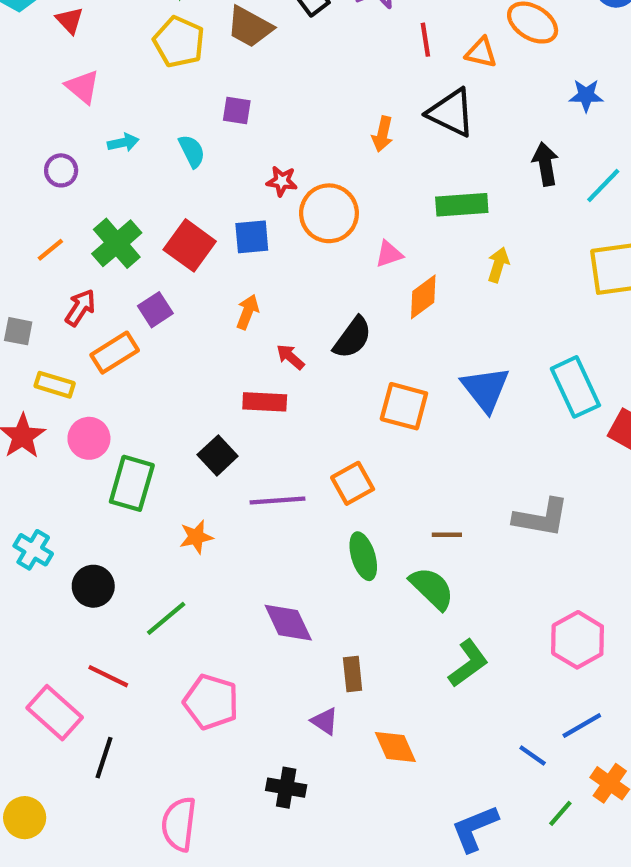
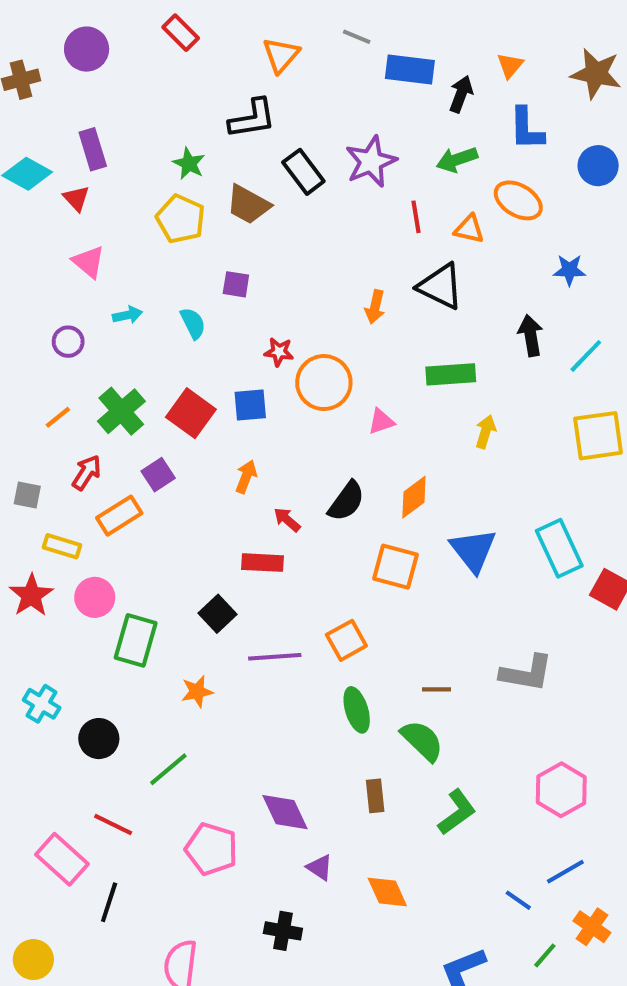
orange diamond: (423, 297) -> (414, 497), moved
purple diamond: (288, 623) -> (285, 812), moved
brown rectangle: (353, 674) -> (375, 796), moved

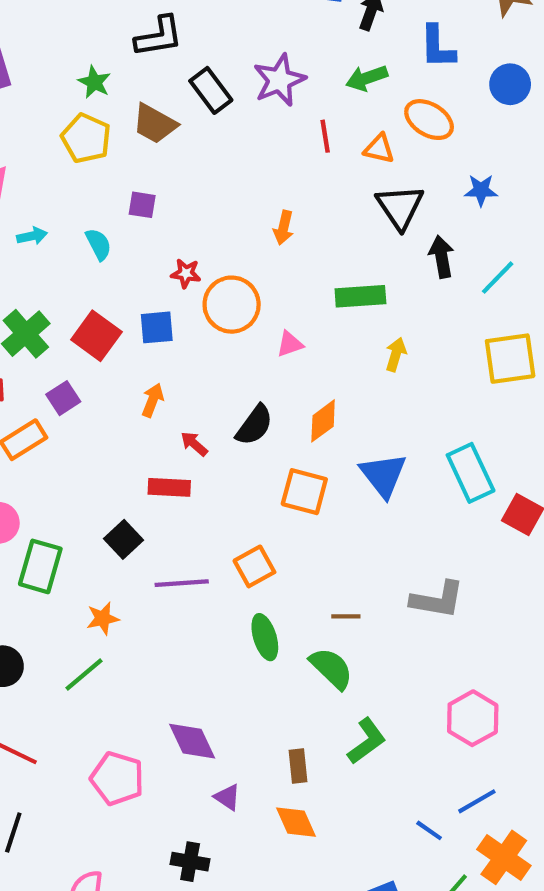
black triangle: (441, 286) -> (400, 207), moved, turned 30
green line: (168, 769) -> (84, 675), moved
brown rectangle: (375, 796) -> (298, 766), moved
orange cross: (592, 927) -> (504, 857), size x1.4

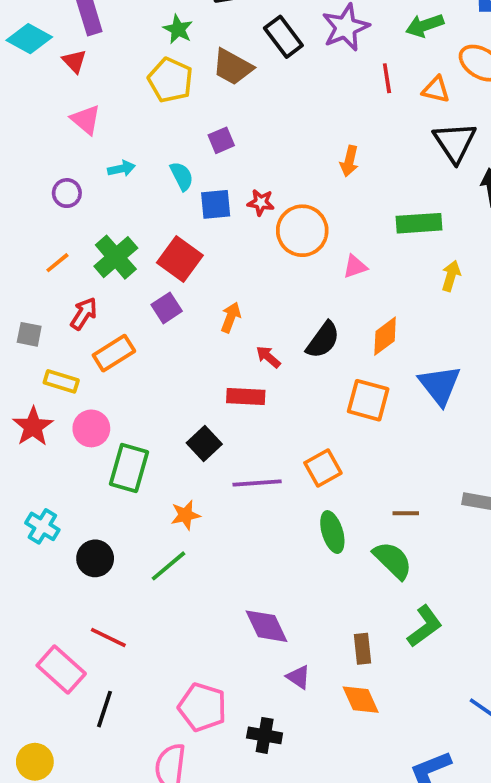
purple square: (142, 205) -> (221, 140), turned -32
blue square: (157, 327) -> (216, 204), moved
purple square: (63, 398) -> (167, 308), moved
pink pentagon: (117, 778) -> (202, 707), moved

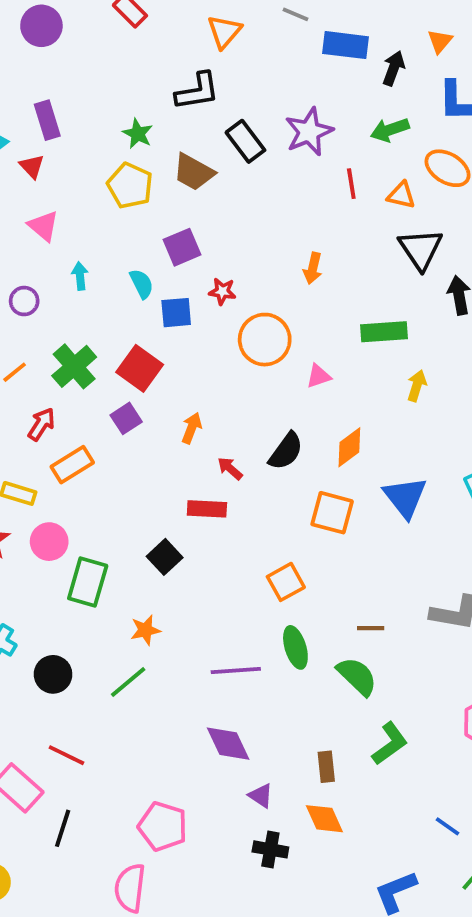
purple square: (221, 140) -> (182, 247), size x1.4
cyan arrow: (121, 169) -> (80, 276), turned -84
red star: (261, 202) -> (222, 291), moved
purple line: (257, 483) -> (236, 671), moved
black cross: (265, 735) -> (270, 849), moved

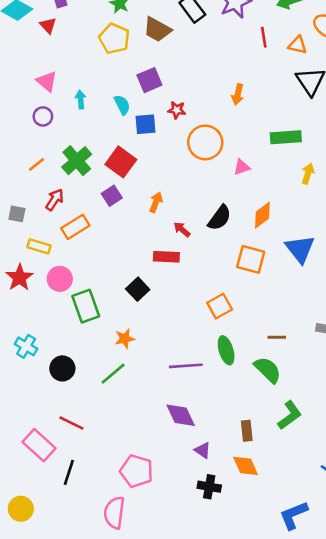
pink triangle: (43, 226) -> (47, 81), moved
green rectangle: (88, 582) -> (86, 306), turned -36

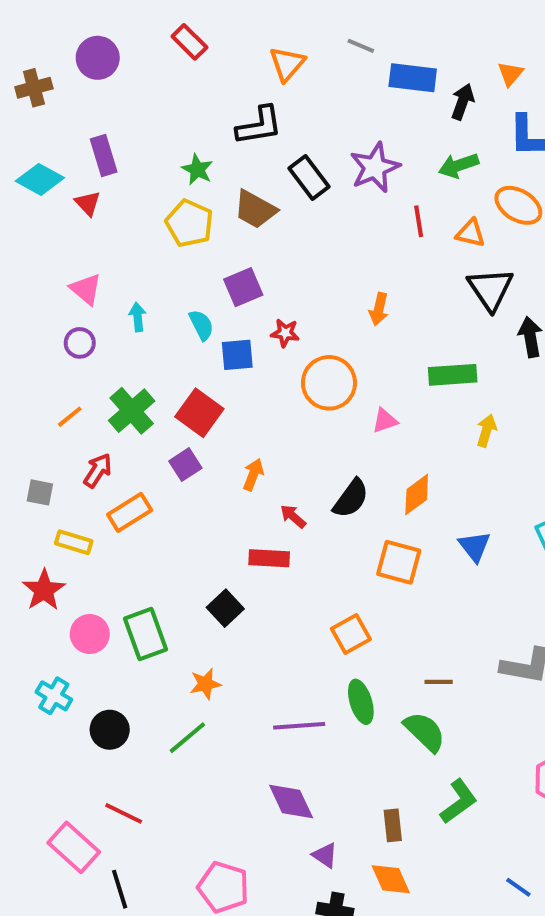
blue triangle: (300, 249) -> (475, 546), size x0.7
pink circle: (60, 279) -> (90, 634), moved
black line: (69, 472) -> (120, 889), turned -35

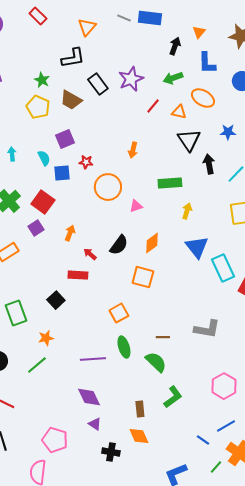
blue rectangle: (413, 78) -> (150, 18), moved
red line: (419, 221) -> (153, 106), turned 49
blue triangle: (475, 546) -> (197, 247), moved, size x1.4
purple triangle: (325, 855) -> (95, 424), moved

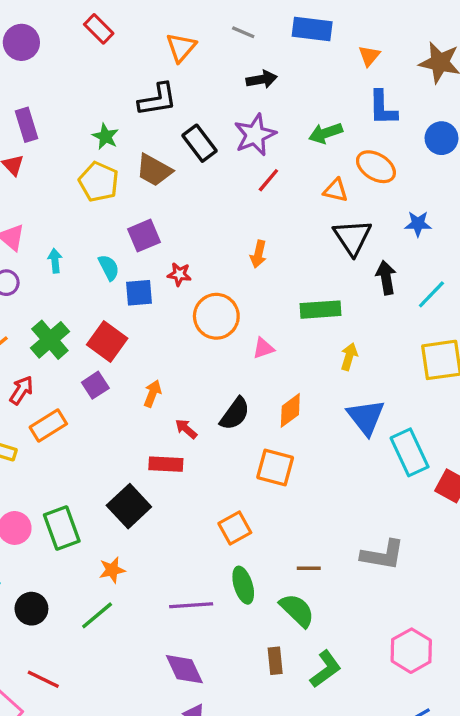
blue rectangle: (150, 18) -> (312, 29), moved
black arrow: (175, 46) -> (262, 79), moved, turned 60
red line: (153, 106) -> (268, 180), moved
black square: (56, 300) -> (129, 506), size x1.4
brown rectangle: (140, 409) -> (275, 661), moved

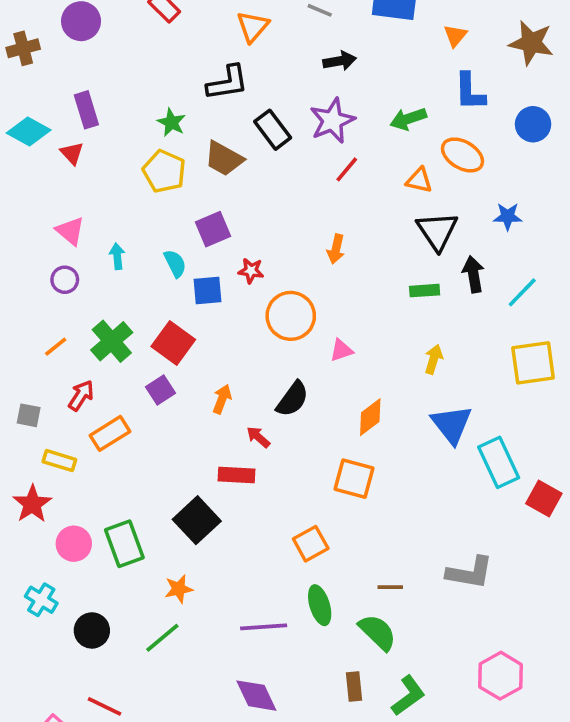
green rectangle: (321, 310) -> (425, 291), moved, size x0.7
black semicircle: (235, 414) -> (293, 399), moved

